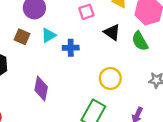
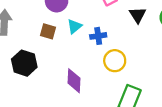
black triangle: (112, 32) -> (138, 15), turned 30
yellow circle: (110, 78) -> (115, 61), moved

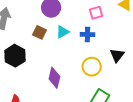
black triangle: (138, 15) -> (117, 55), moved
blue cross: (98, 36) -> (87, 34), moved

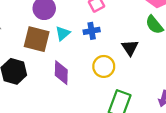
brown square: (39, 32) -> (37, 39), size x1.6
purple diamond: (54, 78) -> (61, 73), moved

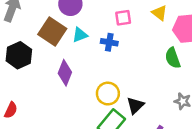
black triangle: (130, 48) -> (135, 105), moved
yellow circle: (104, 66) -> (108, 94), moved

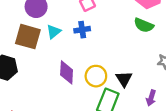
green semicircle: (173, 58) -> (144, 25), turned -30
purple diamond: (65, 73) -> (67, 72), moved

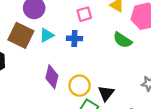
green semicircle: (144, 25) -> (123, 40), moved

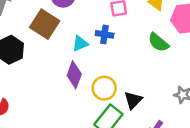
cyan triangle: (47, 35) -> (80, 44), moved

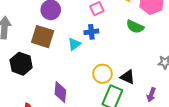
purple diamond: (74, 75) -> (60, 92), moved
black triangle: (133, 100) -> (128, 77), turned -35

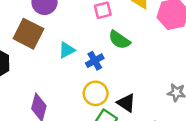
green semicircle: (135, 27) -> (119, 40), moved
blue cross: (91, 32) -> (95, 61), moved, turned -32

